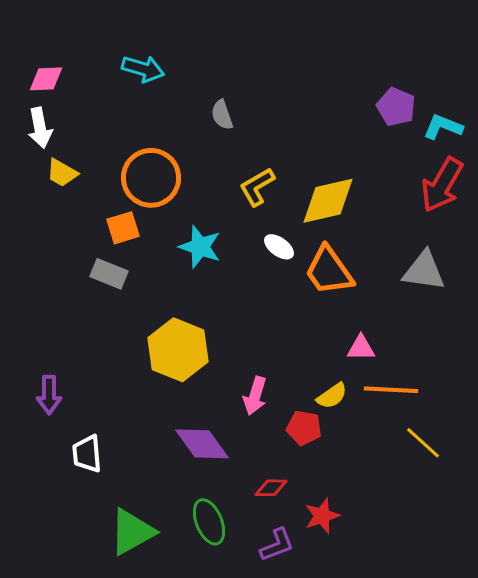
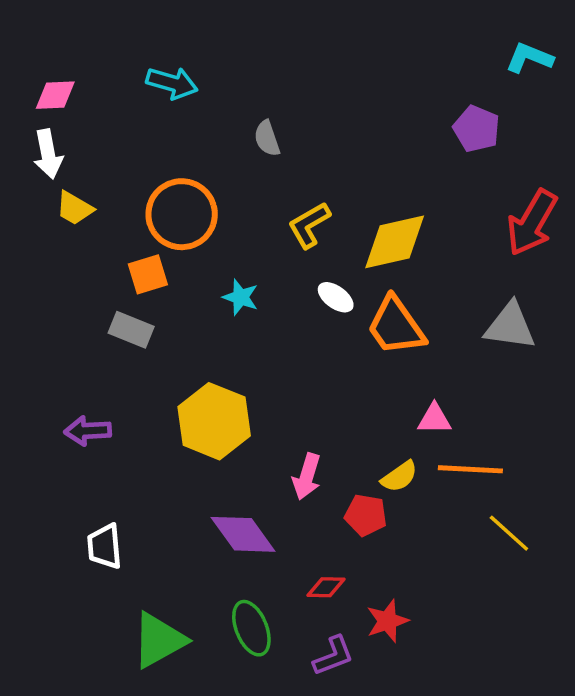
cyan L-shape: (443, 127) -> (529, 58), moved
cyan star: (200, 247) -> (241, 297), size x0.7
purple arrow: (49, 395) -> (88, 431), moved, turned 87

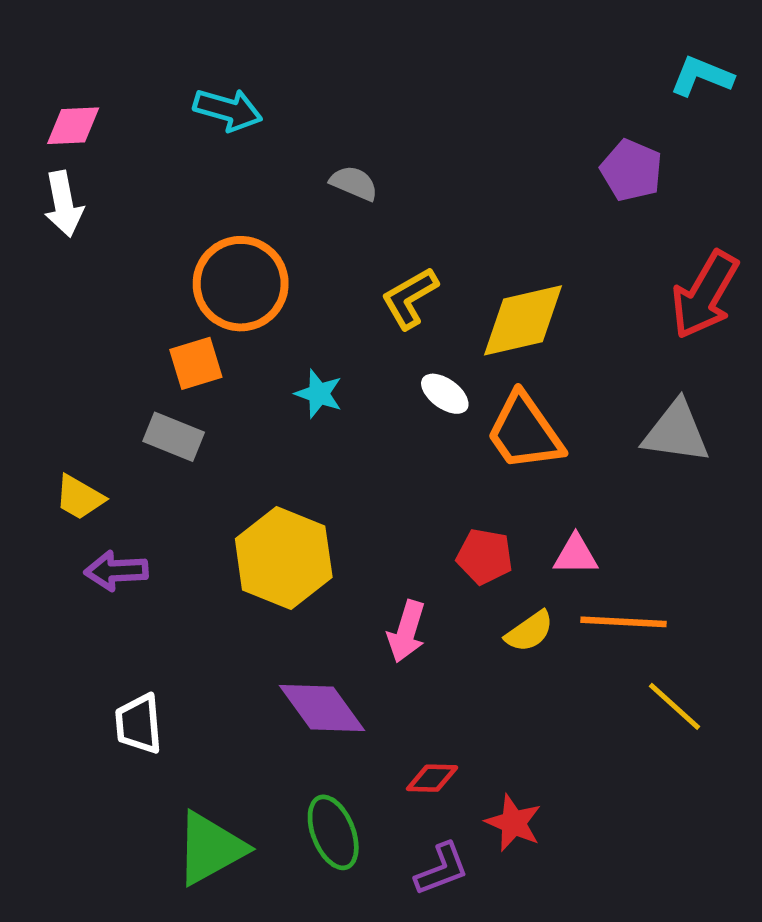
gray semicircle: (267, 138) -> (354, 183), turned 132
yellow trapezoid: (74, 208) -> (80, 497), moved
red pentagon: (366, 515) -> (485, 556), moved
red star: (387, 621) -> (513, 823), turned -30

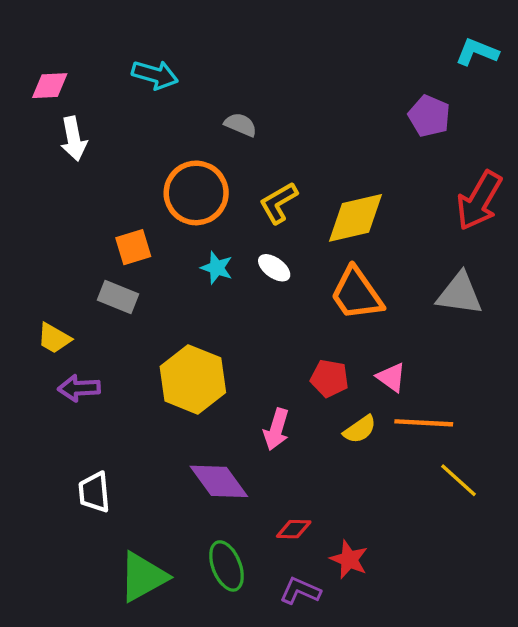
white arrow: (64, 204) -> (74, 139), moved
orange circle: (241, 284) -> (196, 193), moved
white ellipse: (445, 394) -> (274, 268), moved
pink triangle: (576, 555) -> (391, 377), turned 36
purple L-shape: (442, 869) -> (300, 591), turned -135

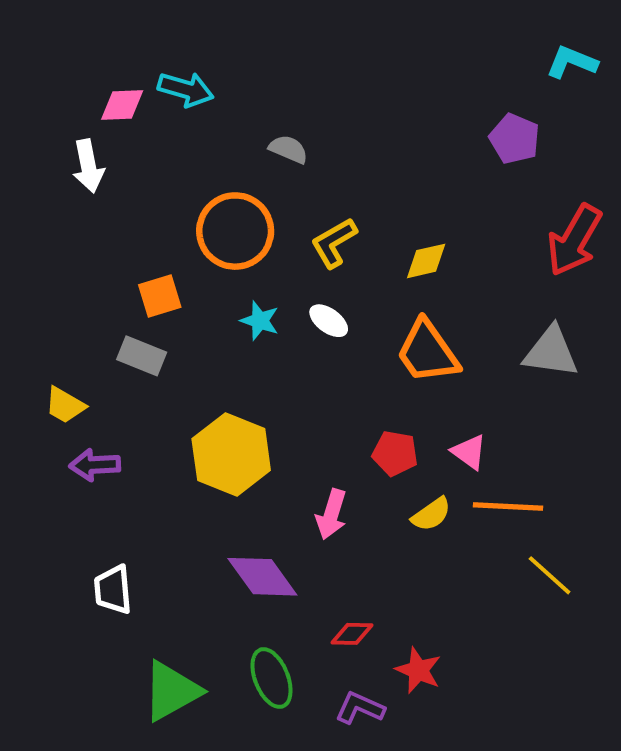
pink diamond: (50, 86) -> (122, 105), moved
yellow diamond: (355, 218) -> (426, 261), size x0.6

